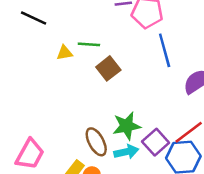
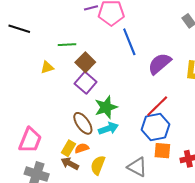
yellow triangle: (65, 53) -> (47, 67), moved
purple square: (156, 142) -> (86, 83), moved

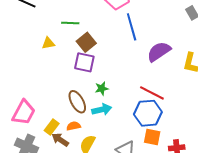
purple square: (86, 83) -> (84, 62), turned -35
red line: (157, 106) -> (152, 93), turned 65
green star: (106, 107) -> (102, 88), size x0.6
yellow rectangle: (68, 148) -> (52, 127), moved

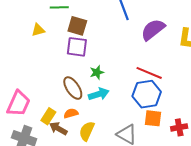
brown square: (86, 42) -> (77, 26), turned -30

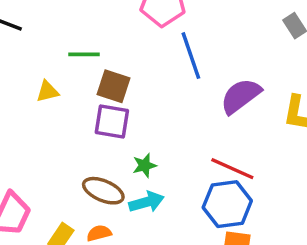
brown ellipse: (73, 88) -> (103, 191), turned -35

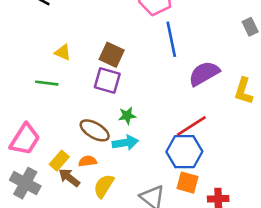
green line: (84, 54) -> (47, 83), moved
yellow triangle: (48, 91) -> (63, 52), turned 30
red line: (232, 169) -> (191, 126), turned -64

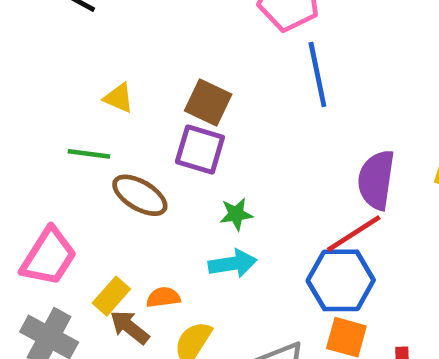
purple semicircle: (204, 73) -> (376, 180), moved, turned -52
brown ellipse: (95, 130) -> (140, 195), moved

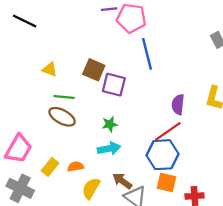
purple square: (200, 150) -> (114, 85), moved
green line: (89, 154) -> (64, 97), moved
purple semicircle: (376, 180) -> (178, 104), size x0.7
brown arrow: (130, 327) -> (122, 181), moved

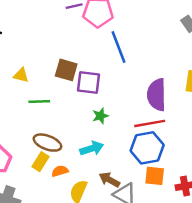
purple semicircle: (178, 104) -> (157, 95), size x1.5
brown ellipse: (62, 117) -> (47, 143), moved
green star: (110, 124) -> (100, 116), moved
red line: (168, 131) -> (150, 123), turned 32
yellow rectangle: (50, 167) -> (40, 162), moved

